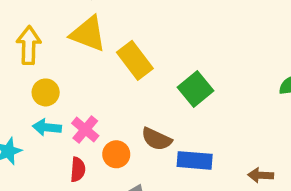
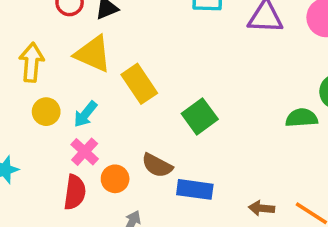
cyan arrow: (47, 127) -> (85, 114), moved, turned -60
red semicircle: (78, 170) -> (75, 192), size x1.4

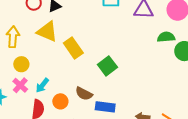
cyan arrow: (85, 114) -> (42, 85), moved
green semicircle: (302, 118) -> (166, 37), moved
pink cross: (85, 152) -> (20, 85), moved

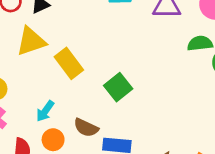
yellow triangle: (47, 32) -> (31, 41), turned -40
cyan arrow: (42, 85) -> (45, 111), moved

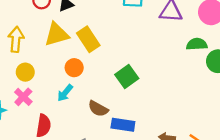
yellow rectangle: (69, 63) -> (88, 39), moved
orange circle: (53, 140) -> (74, 68), moved

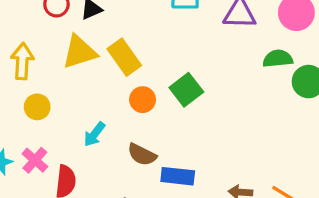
orange circle: (74, 68) -> (143, 100), moved
green square: (127, 77) -> (186, 90), moved
pink cross: (23, 97) -> (35, 160), moved

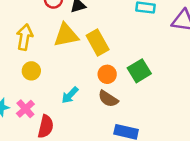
brown semicircle: (142, 155) -> (108, 99), moved

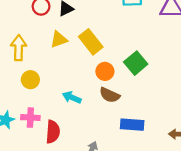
yellow triangle: (66, 35) -> (59, 39), size x0.7
cyan arrow: (70, 95) -> (72, 97), turned 78
pink cross: (25, 109) -> (30, 118), turned -36

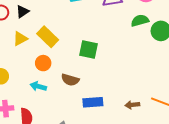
green square: (136, 63) -> (88, 49), turned -30
orange circle: (105, 71) -> (43, 63), moved

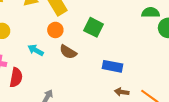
orange circle: (43, 63) -> (55, 30), moved
blue rectangle: (93, 102) -> (112, 66), moved

